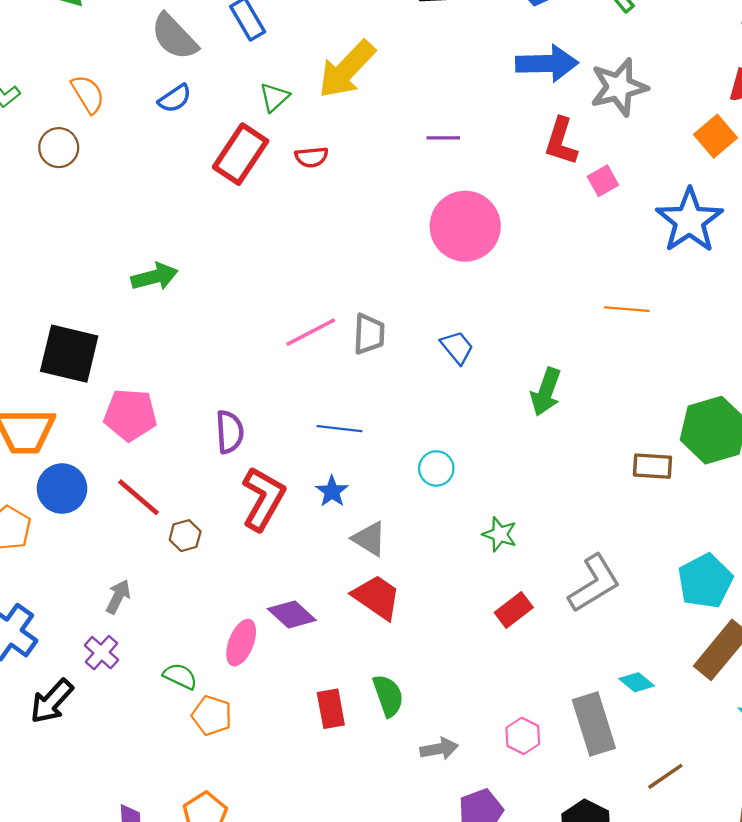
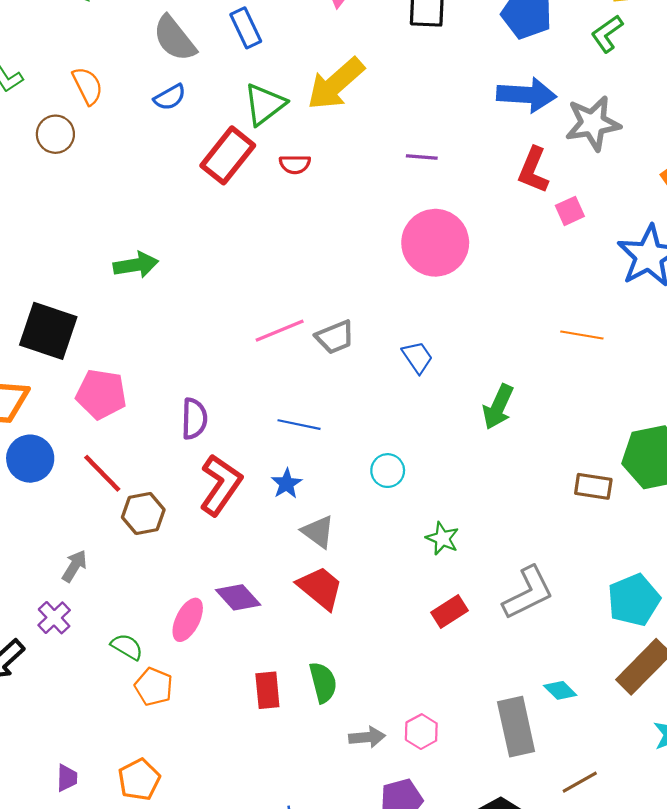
green triangle: (274, 97) -> (265, 104), size x1.5
gray trapezoid: (369, 334) -> (335, 337), turned 60
brown hexagon: (185, 536) -> (143, 513), size x1.4
pink hexagon: (523, 736) -> (421, 732), moved

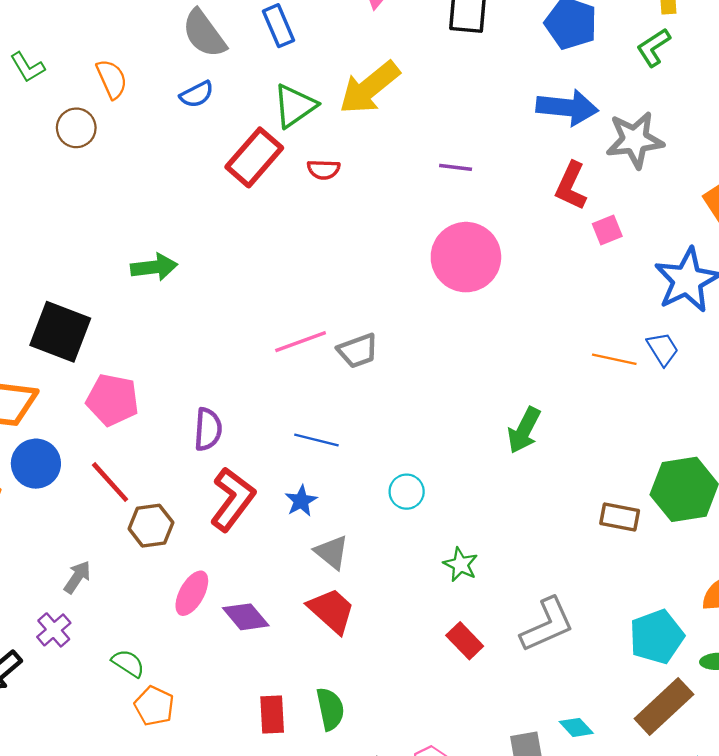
blue trapezoid: (417, 357) -> (663, 349), moved
red rectangle: (449, 612) -> (465, 641), turned 76
pink ellipse: (188, 620) -> (192, 593), moved

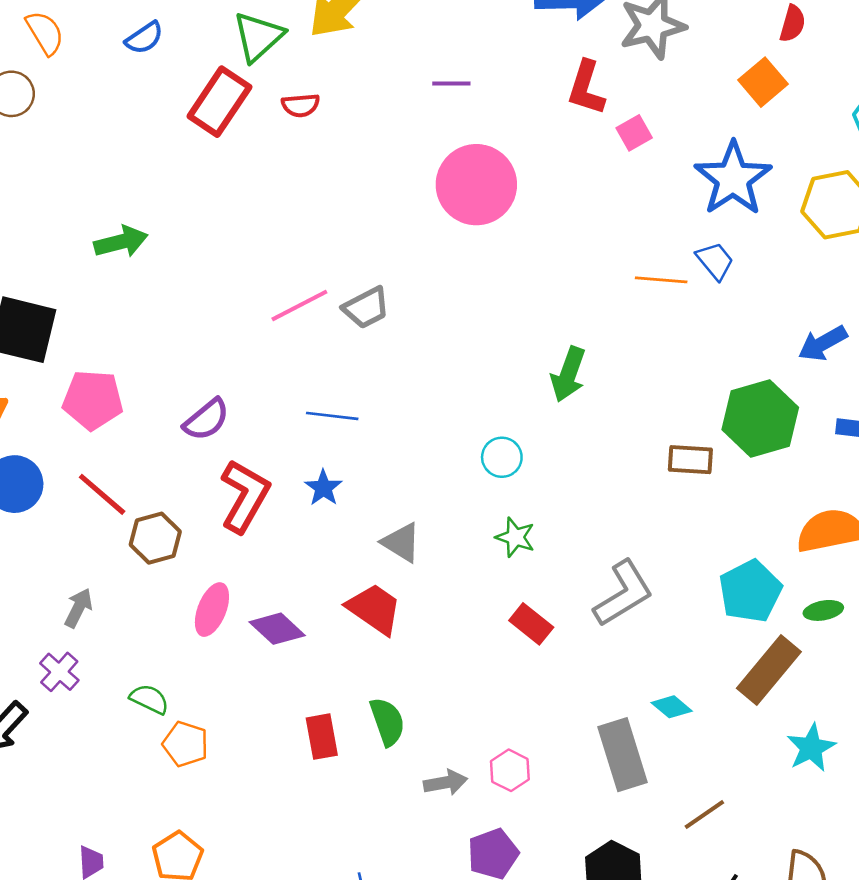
purple semicircle: (208, 429) -> (206, 420), turned 54
cyan circle: (407, 492) -> (502, 457), moved
gray triangle: (332, 552) -> (401, 542), moved

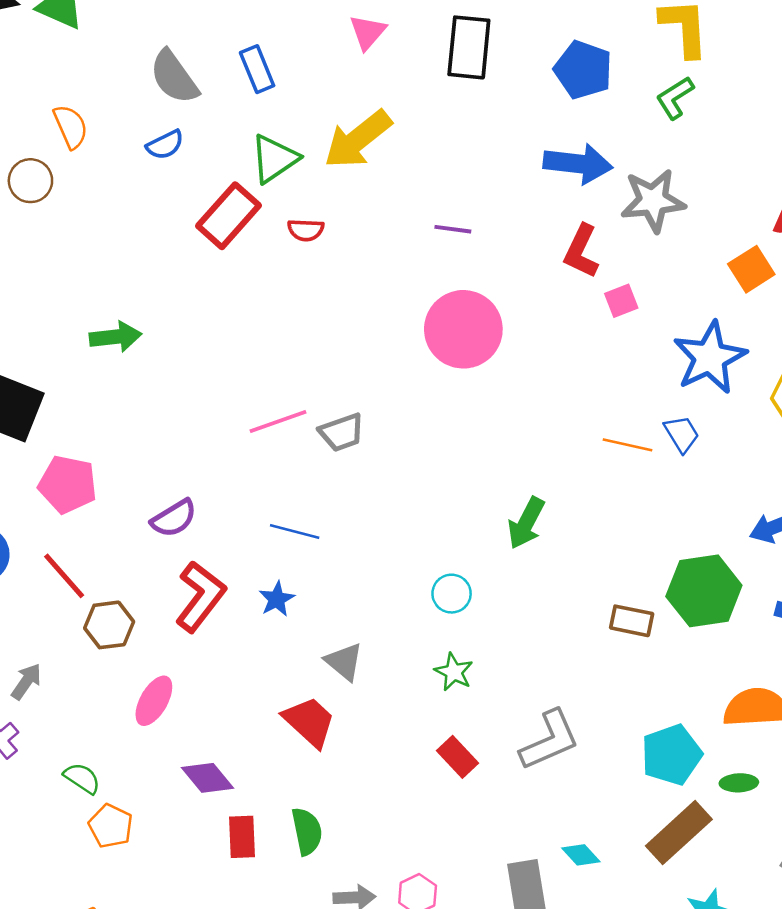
purple diamond: (277, 629) -> (207, 778), moved

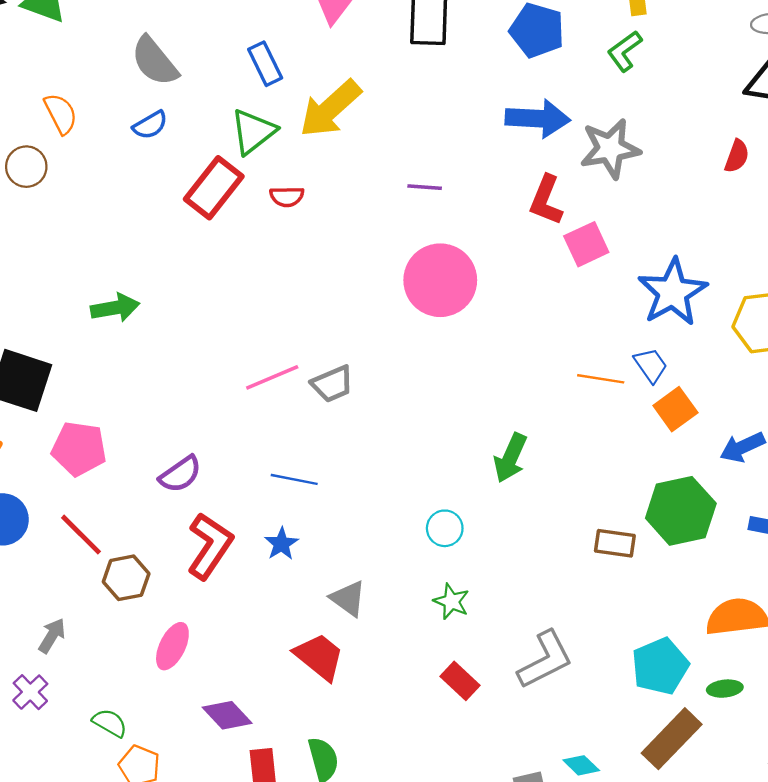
blue rectangle: (257, 69) -> (265, 64), moved
orange square: (751, 269) -> (675, 409), moved
pink square: (621, 301) -> (586, 244), size x1.4

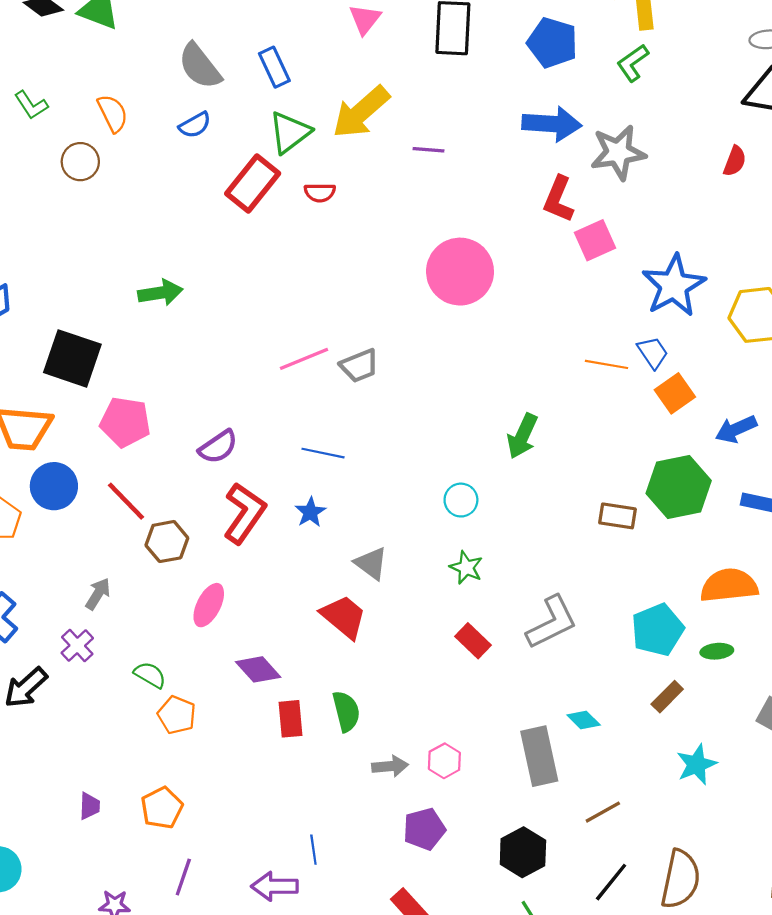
blue rectangle: (265, 64) -> (274, 67), moved
purple line: (425, 187) -> (428, 150), moved
brown rectangle: (672, 739) -> (667, 697), size x0.6

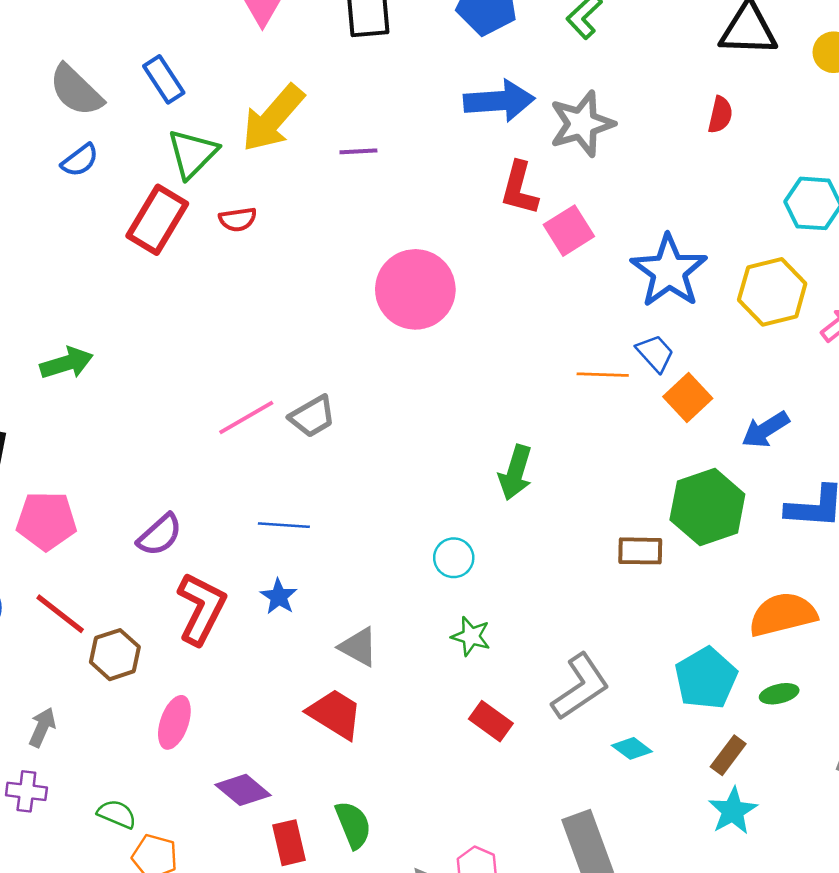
purple cross: (77, 646) -> (26, 791), turned -32
cyan diamond: (584, 720) -> (632, 748), moved
cyan star: (697, 764) -> (733, 811), moved

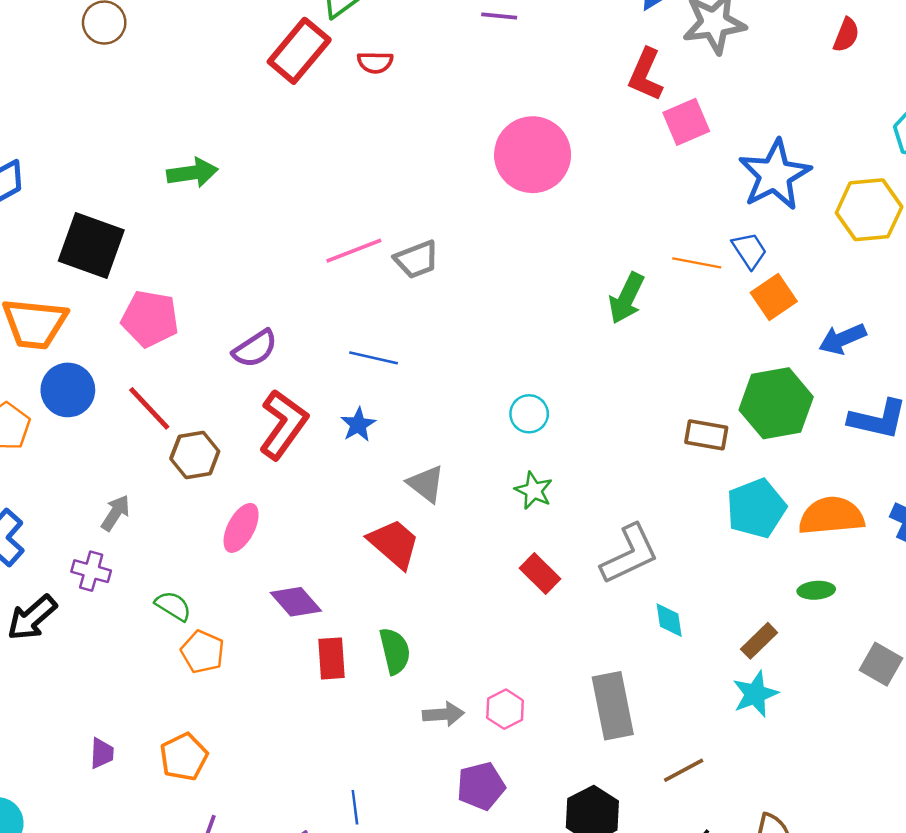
green arrow: (515, 473) -> (626, 298), moved
cyan pentagon: (706, 678) -> (756, 508), moved
cyan diamond: (632, 748) -> (669, 620), turned 36

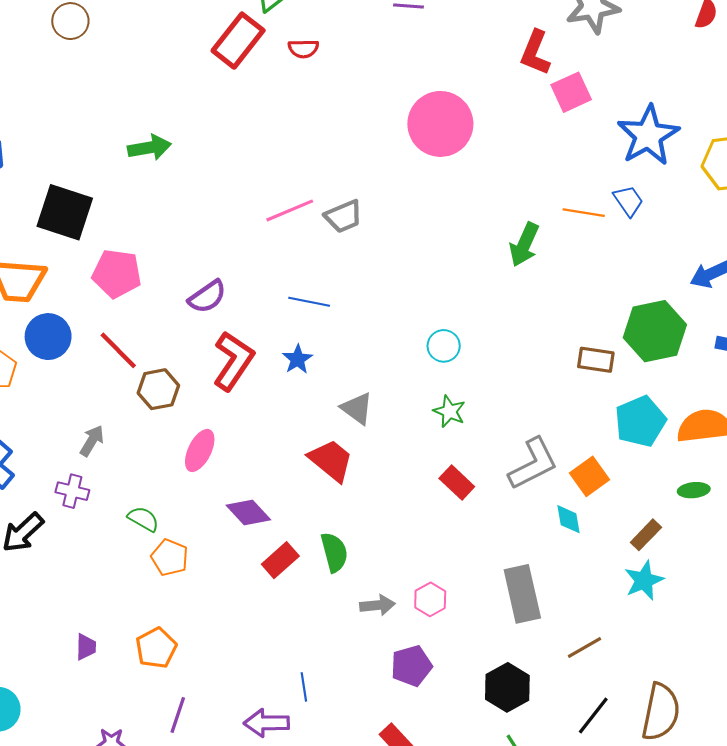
orange square: (774, 297) -> (589, 476), moved
red rectangle: (332, 658) -> (280, 560), turned 54

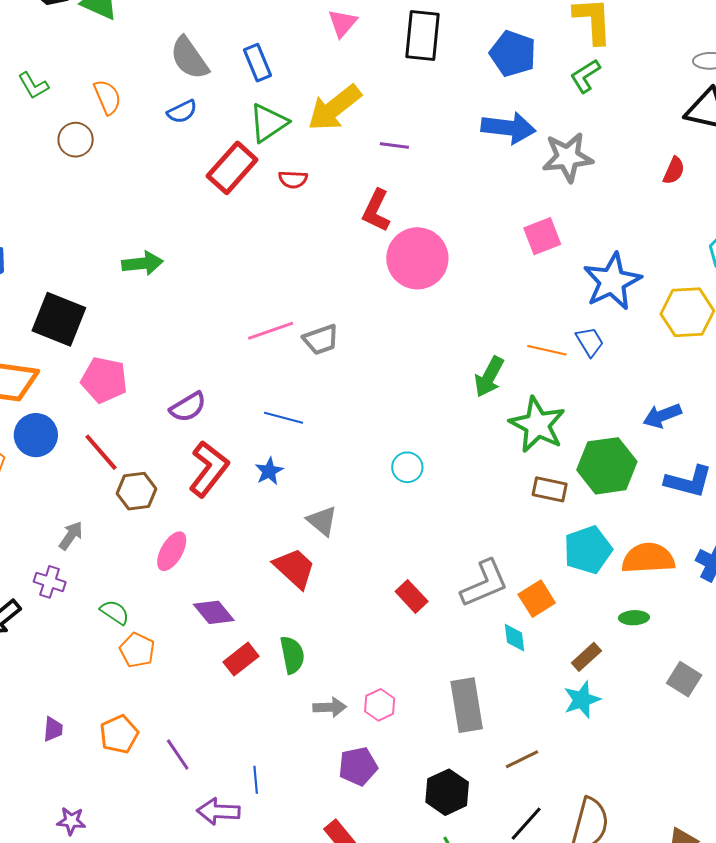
red L-shape: (535, 53) -> (376, 210), moved
green star: (449, 411) -> (537, 425), moved, size x1.8
purple line: (178, 715) -> (178, 755), moved, turned -56

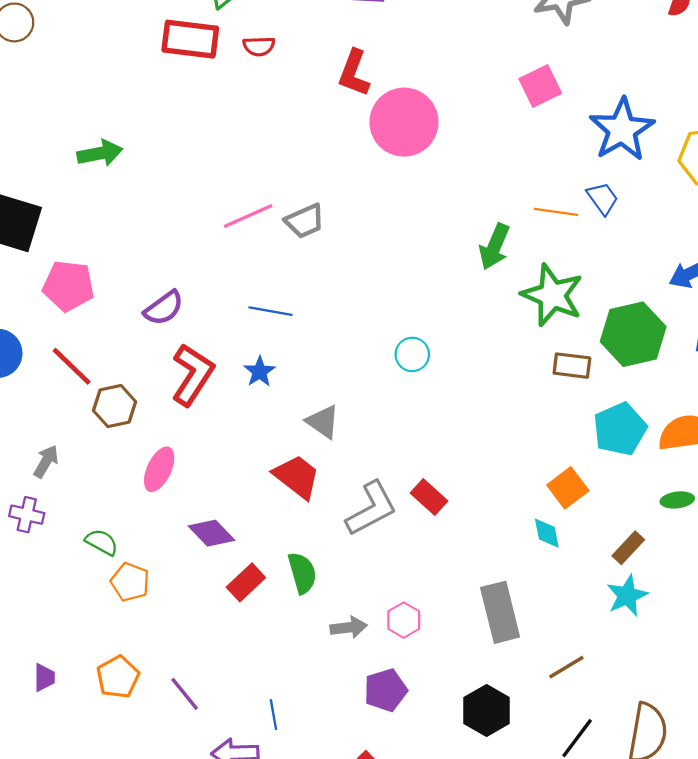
red rectangle: (232, 168) -> (190, 39), turned 60
gray L-shape: (484, 583) -> (371, 509), moved

